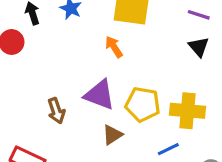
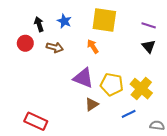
brown arrow: (56, 111) -> (55, 47), moved, turned -56
yellow cross: (187, 111) -> (141, 89), turned 35

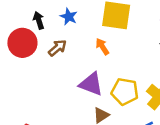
red circle: (25, 43) -> (22, 43), size x1.5
brown arrow: (55, 47) -> (57, 48), turned -56

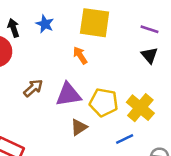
brown arrow: (57, 48) -> (33, 88), moved
purple triangle: (91, 84) -> (68, 95), turned -30

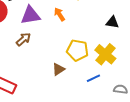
black triangle: (149, 55) -> (112, 22), moved, turned -40
purple triangle: (68, 95) -> (30, 15), moved

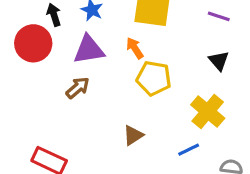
black triangle: (112, 22) -> (219, 61), turned 40
yellow pentagon: (77, 50) -> (154, 78), moved

